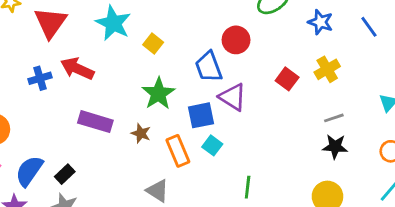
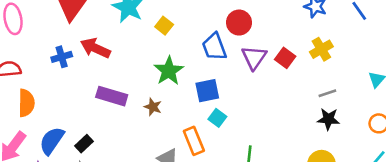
purple triangle: (233, 97) -> (254, 58), moved, turned 32
orange rectangle: (178, 151) -> (194, 141), moved

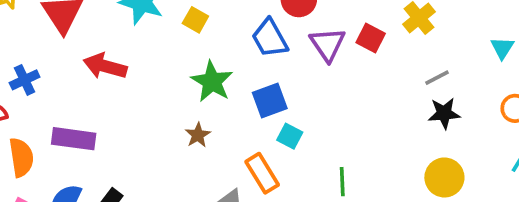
blue cross: (62, 57) -> (25, 80), moved
purple rectangle: (112, 96) -> (74, 139), moved
brown star: (153, 107) -> (198, 135), turned 30

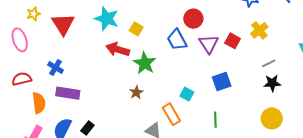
red arrow: (105, 66) -> (118, 49), moved
blue cross: (25, 80) -> (55, 67), moved, turned -35
blue square: (270, 101) -> (222, 82), moved

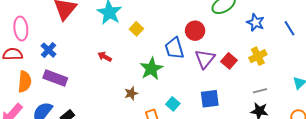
pink ellipse: (20, 40) -> (21, 29), moved
red arrow: (118, 49) -> (105, 57), moved, size x0.6
green star: (145, 63) -> (151, 69), moved
brown star: (136, 92) -> (131, 93), moved

